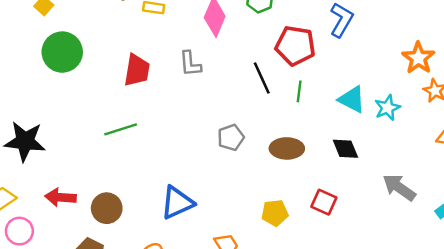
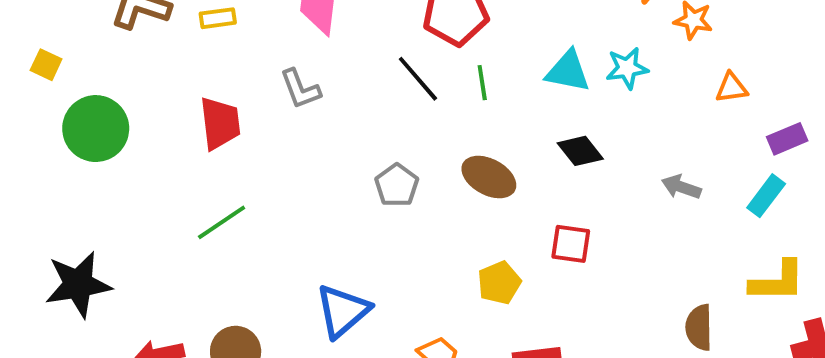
cyan star: (387, 108) -> (627, 68), turned 30
brown ellipse: (287, 148) -> (489, 177), turned 44
gray arrow: (399, 187) -> (681, 187), size x0.7

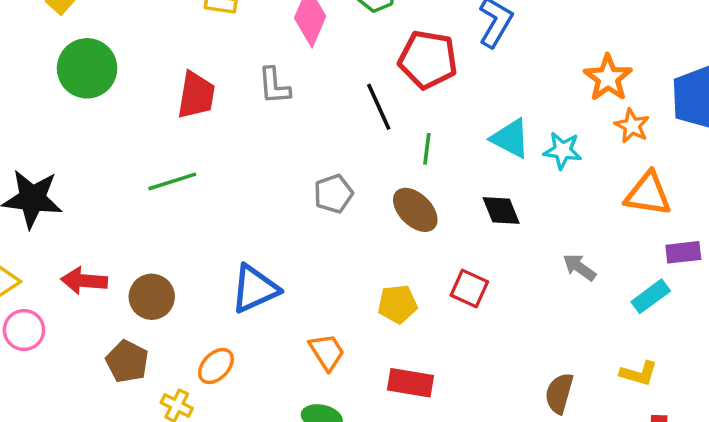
green line: (482, 83) -> (427, 149), moved
orange triangle: (731, 88) -> (648, 194), size x1.6
yellow L-shape: (777, 281) -> (639, 373), size x0.7

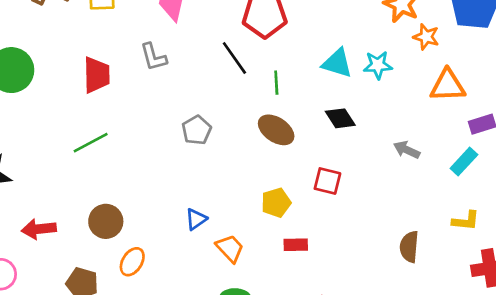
gray pentagon: (333, 194) -> (197, 130), moved
blue triangle: (255, 289) -> (196, 219), moved, size x0.6
brown circle: (152, 297) -> (106, 221), moved
orange ellipse: (216, 366) -> (132, 262), moved
red rectangle: (410, 383) -> (296, 245), moved, size x0.7

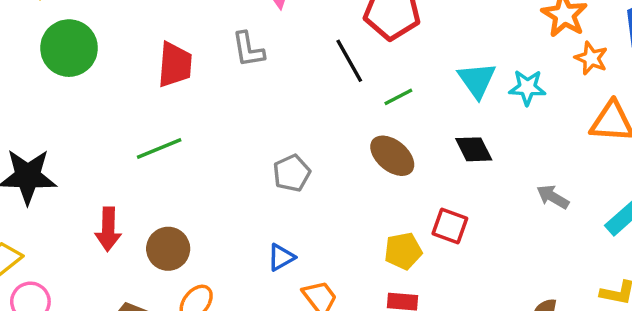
cyan triangle: (337, 63) -> (477, 80), turned 32
green line: (276, 83) -> (398, 97), turned 60
gray pentagon: (197, 130) -> (292, 173), moved
yellow pentagon: (276, 203) -> (403, 251), moved
red arrow: (39, 229) -> (108, 229), moved, turned -88

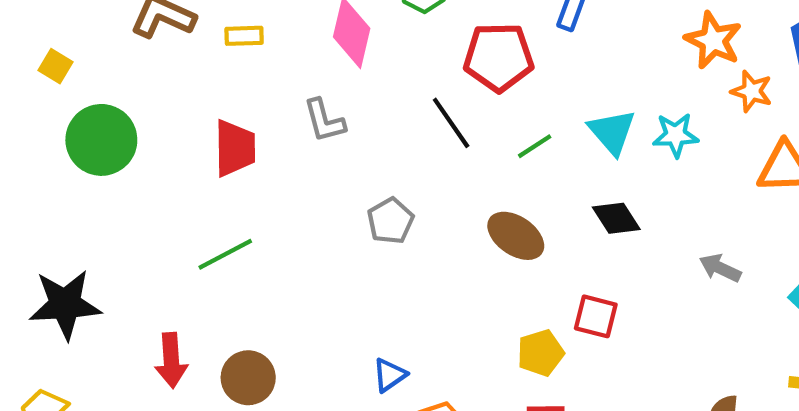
green line: (398, 97) -> (535, 146), moved
gray pentagon: (292, 173) -> (390, 221), moved

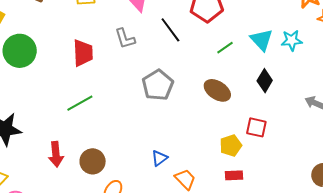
black line: (451, 123) -> (170, 30), moved
black diamond: (616, 218) -> (265, 81), turned 65
gray pentagon: (390, 221) -> (158, 85), size x1.4

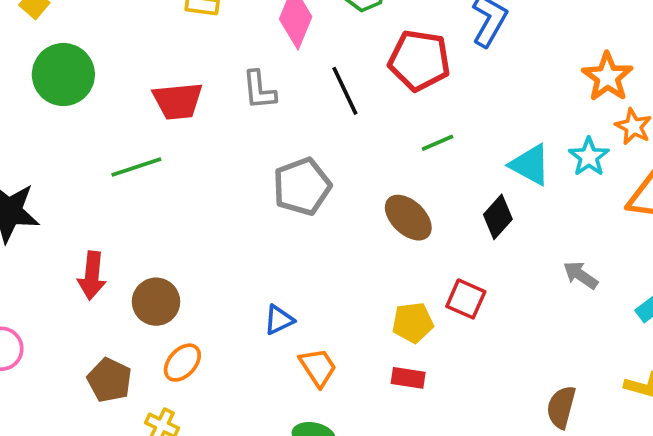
cyan triangle: (261, 40) -> (530, 165), moved, turned -30
cyan star: (292, 40) -> (589, 157), moved, turned 30
red trapezoid: (83, 53) -> (178, 101), turned 76
green line: (80, 103) -> (136, 167), moved

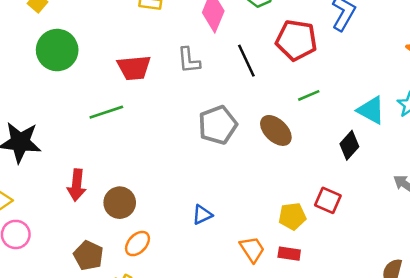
brown ellipse: (408, 218) -> (276, 130), moved
orange trapezoid: (318, 367) -> (252, 249), moved

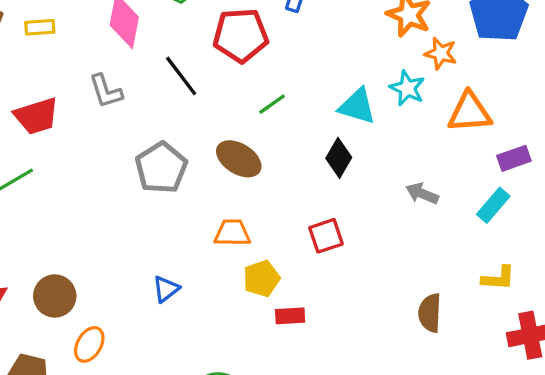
red square: (328, 200) -> (326, 236), turned -30
yellow pentagon: (292, 216) -> (262, 278), moved
orange trapezoid: (252, 249) -> (232, 233), moved, turned -44

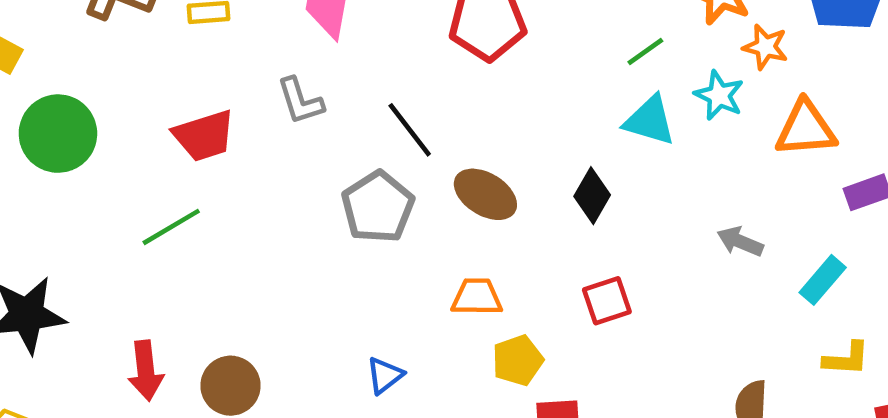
black line: (181, 76) -> (410, 130), moved
green line: (272, 104) -> (645, 51), moved
black diamond: (339, 158) -> (592, 196), moved
cyan rectangle: (493, 205) -> (823, 280), moved

